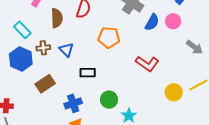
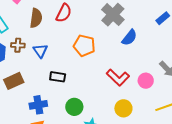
pink circle: (173, 21) -> (146, 81), moved
yellow circle: (174, 92) -> (123, 108), moved

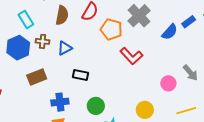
blue semicircle: (129, 38) -> (170, 32), moved
orange pentagon: (84, 46) -> (111, 29), moved
blue triangle: (40, 51) -> (65, 48), turned 35
red L-shape: (118, 78) -> (131, 56), moved

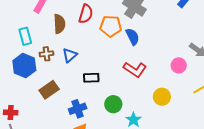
cyan rectangle: (26, 19) -> (25, 36), turned 30
blue semicircle: (170, 32) -> (133, 37), moved, turned -54
red L-shape: (131, 56) -> (135, 70), moved

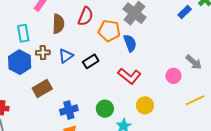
black rectangle: (91, 78) -> (91, 61), moved, turned -35
yellow circle: (162, 97) -> (145, 105), moved

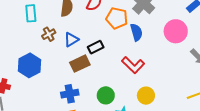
brown cross: (43, 53) -> (49, 34), turned -32
blue hexagon: (20, 62) -> (29, 65), moved
pink circle: (173, 76) -> (176, 31), moved, size x1.5
brown rectangle: (42, 89) -> (80, 64), moved

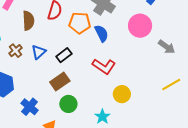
brown rectangle: (80, 64) -> (60, 82), moved
blue cross: (70, 94) -> (30, 107), moved, turned -30
green circle: (106, 95) -> (68, 104), moved

